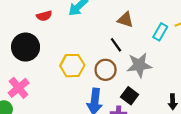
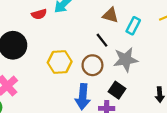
red semicircle: (44, 16) -> (39, 14), moved
cyan rectangle: (160, 32) -> (133, 26), moved

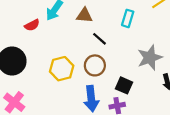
brown triangle: (110, 15) -> (84, 15), moved
gray star: (126, 60) -> (150, 58), moved

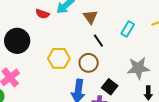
brown triangle: (84, 15) -> (90, 17), turned 35
red semicircle: (32, 25) -> (42, 14), turned 32

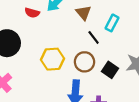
cyan rectangle: (128, 29) -> (112, 23), moved
black square: (110, 87) -> (110, 70), moved

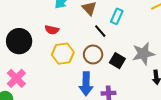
red semicircle: (32, 13) -> (52, 30), moved

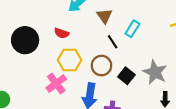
gray star: (143, 54) -> (155, 72), turned 30
pink cross: (16, 78) -> (56, 84), moved

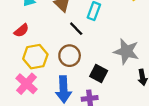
red semicircle: (62, 33) -> (21, 30), turned -48
black square: (126, 76) -> (99, 73), moved

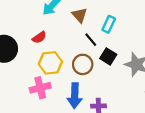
black square: (99, 73) -> (108, 56), moved
pink cross: (26, 84) -> (40, 88), turned 30

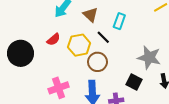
black square: (108, 56) -> (134, 82), moved
yellow hexagon: (50, 63) -> (79, 45), moved

